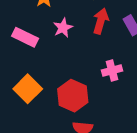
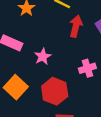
pink star: (63, 28) -> (43, 56), moved

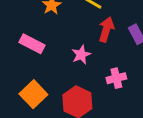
pink star: (43, 56) -> (81, 55), moved

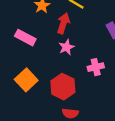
red arrow: (106, 29) -> (63, 23), moved

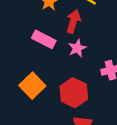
pink rectangle: (25, 38) -> (44, 39), moved

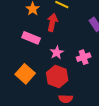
pink star: (77, 48) -> (57, 52), moved

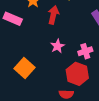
pink rectangle: (31, 38) -> (13, 19), moved
red hexagon: (57, 77) -> (77, 74), moved

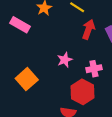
red arrow: (53, 15) -> (88, 29), moved

